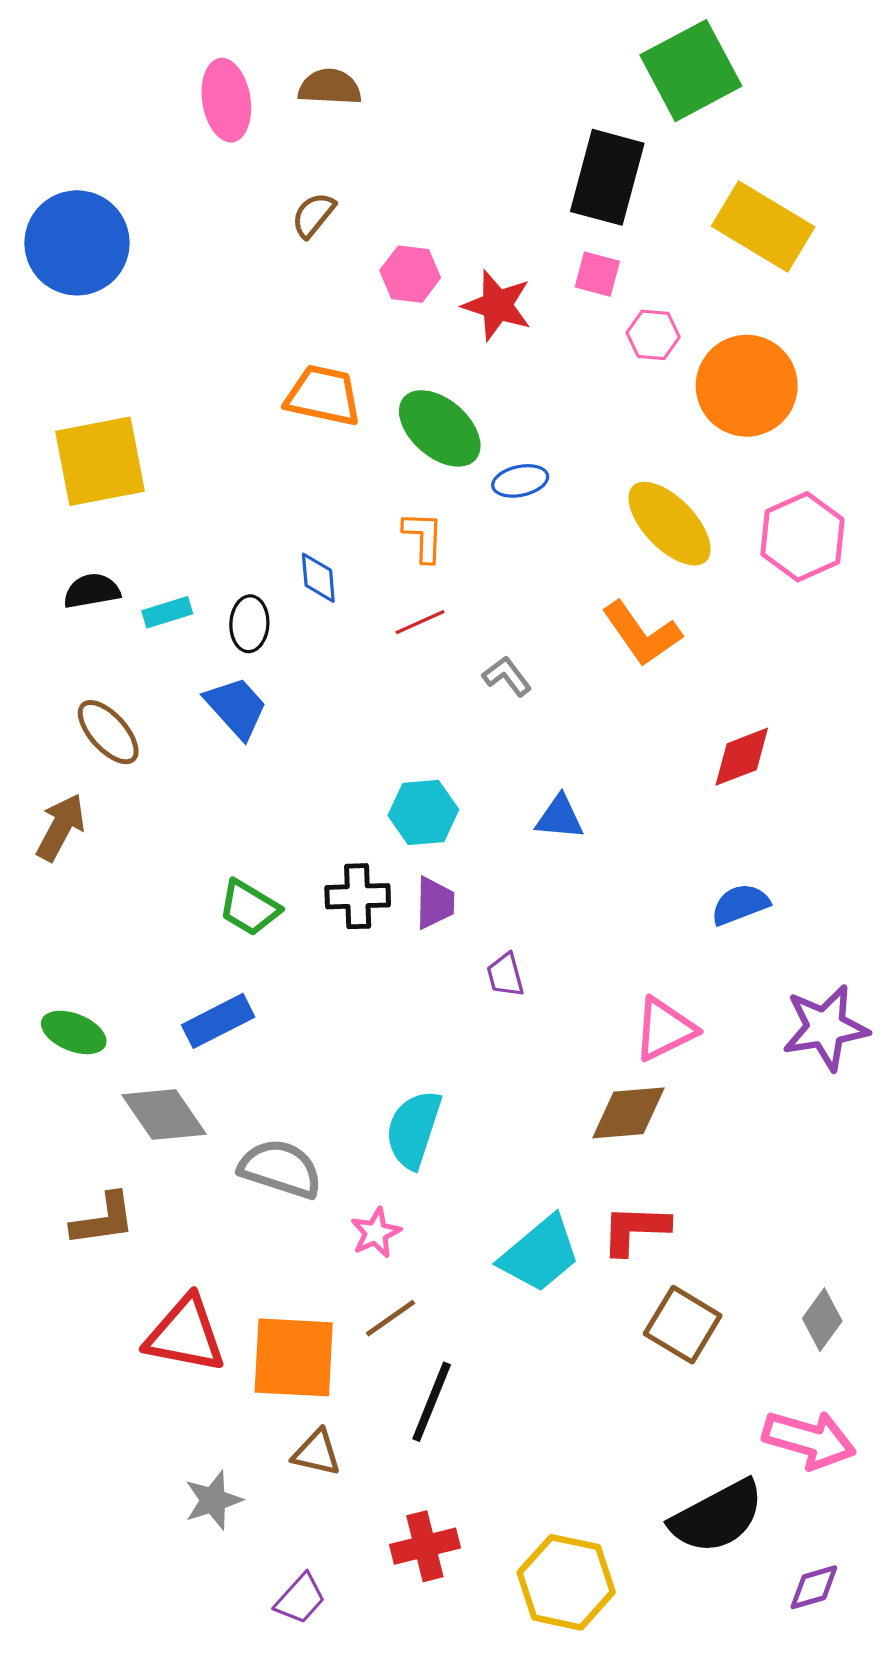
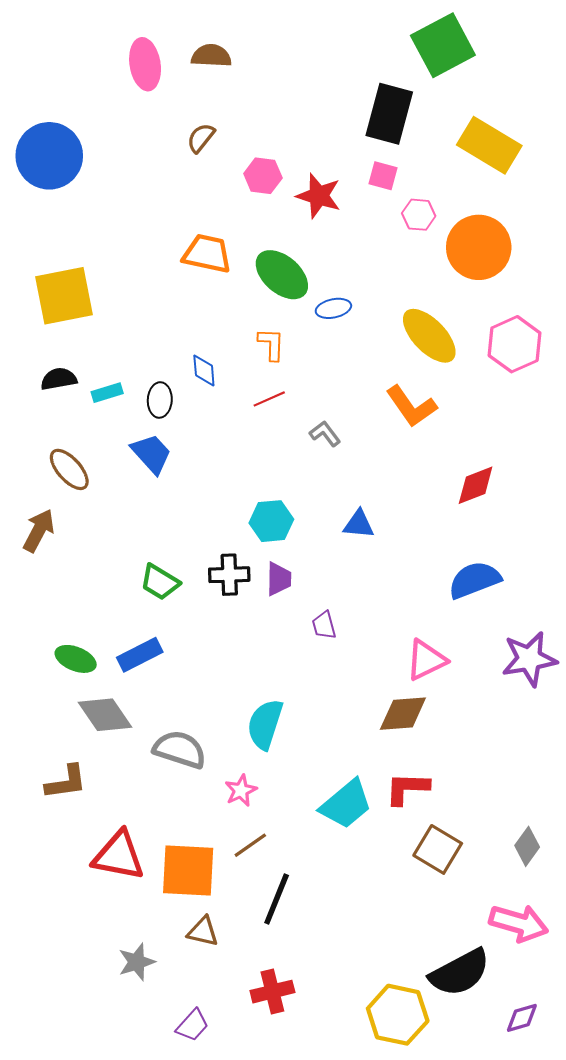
blue semicircle: (740, 904) -> (474, 580), size x1.4
green ellipse: (74, 1032) -> (76, 659), moved
yellow hexagon: (566, 1582) -> (398, 1015), moved

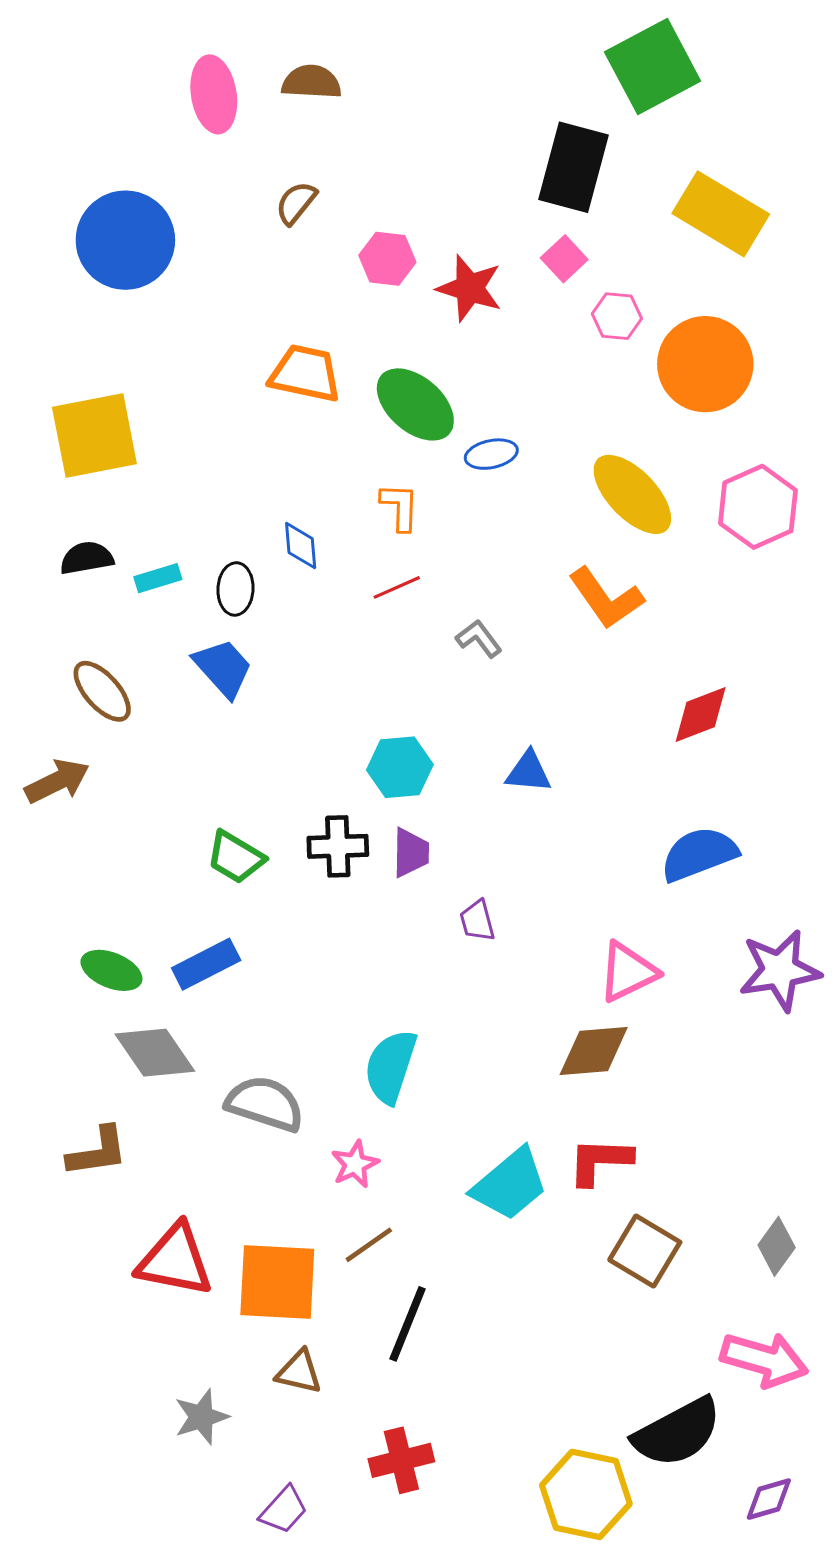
blue circle: (49, 156) -> (125, 240), moved
pink square: (383, 176) -> (564, 259), turned 32
brown arrow: (39, 530) -> (57, 781), turned 36

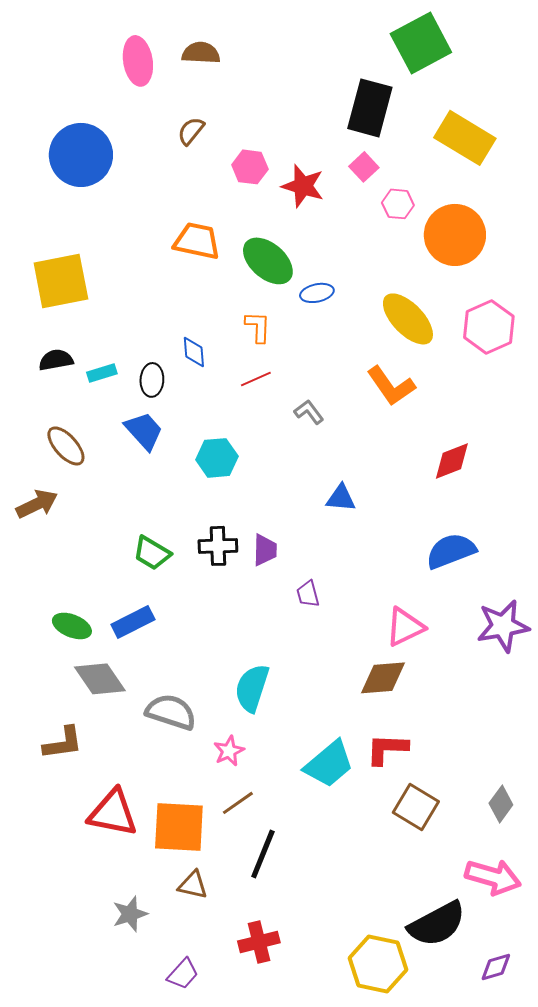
cyan hexagon: (400, 767) -> (217, 458), moved

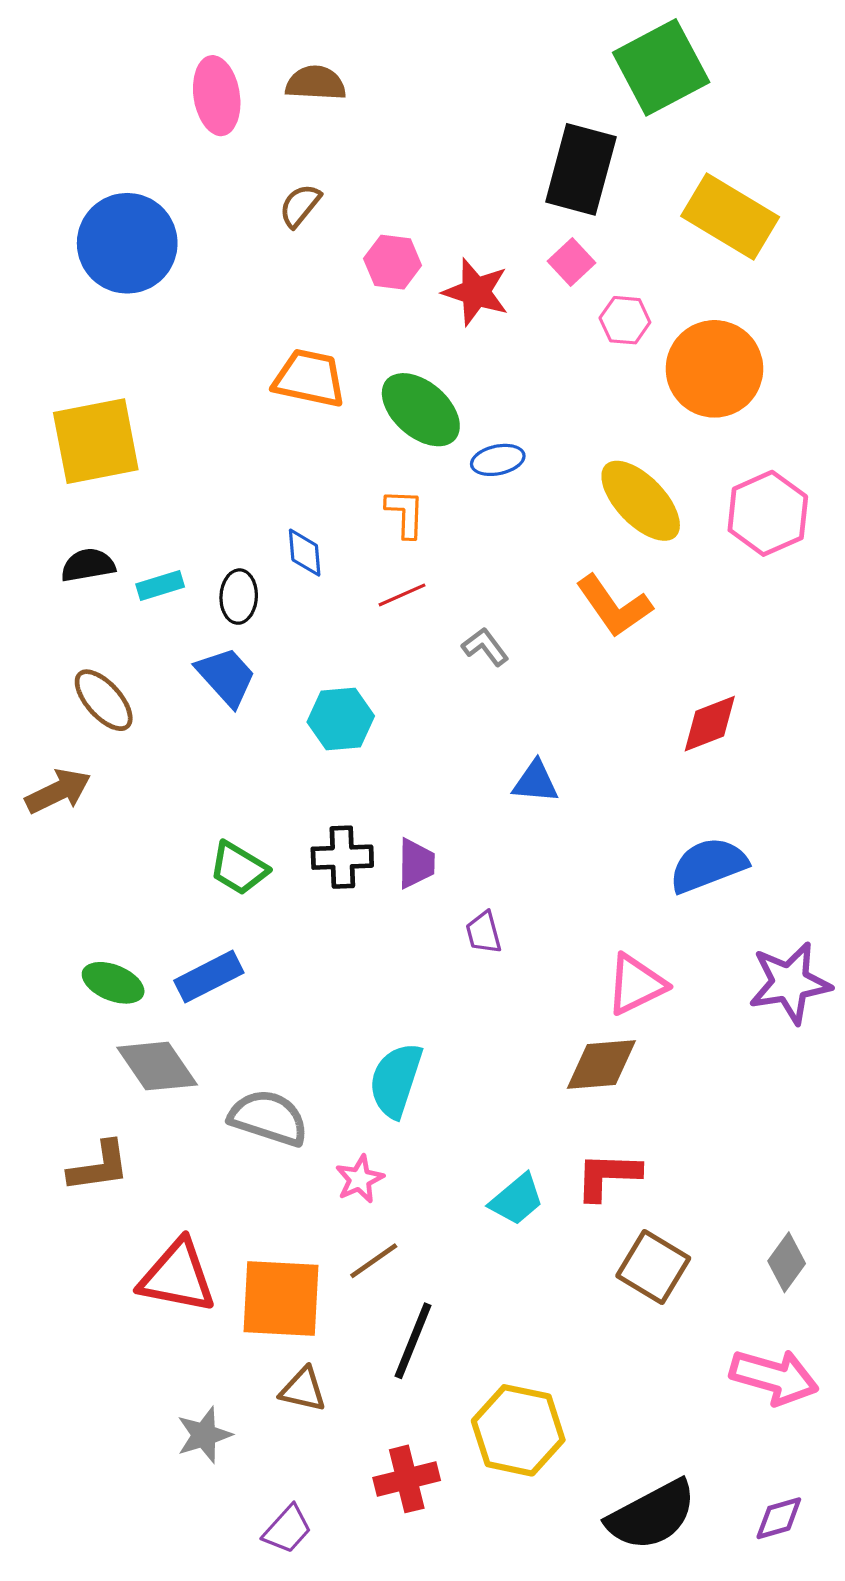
cyan trapezoid: (329, 764) -> (517, 1199), size x0.7
black semicircle: (437, 924) -> (652, 1515), moved
yellow hexagon: (378, 964) -> (518, 1430), moved

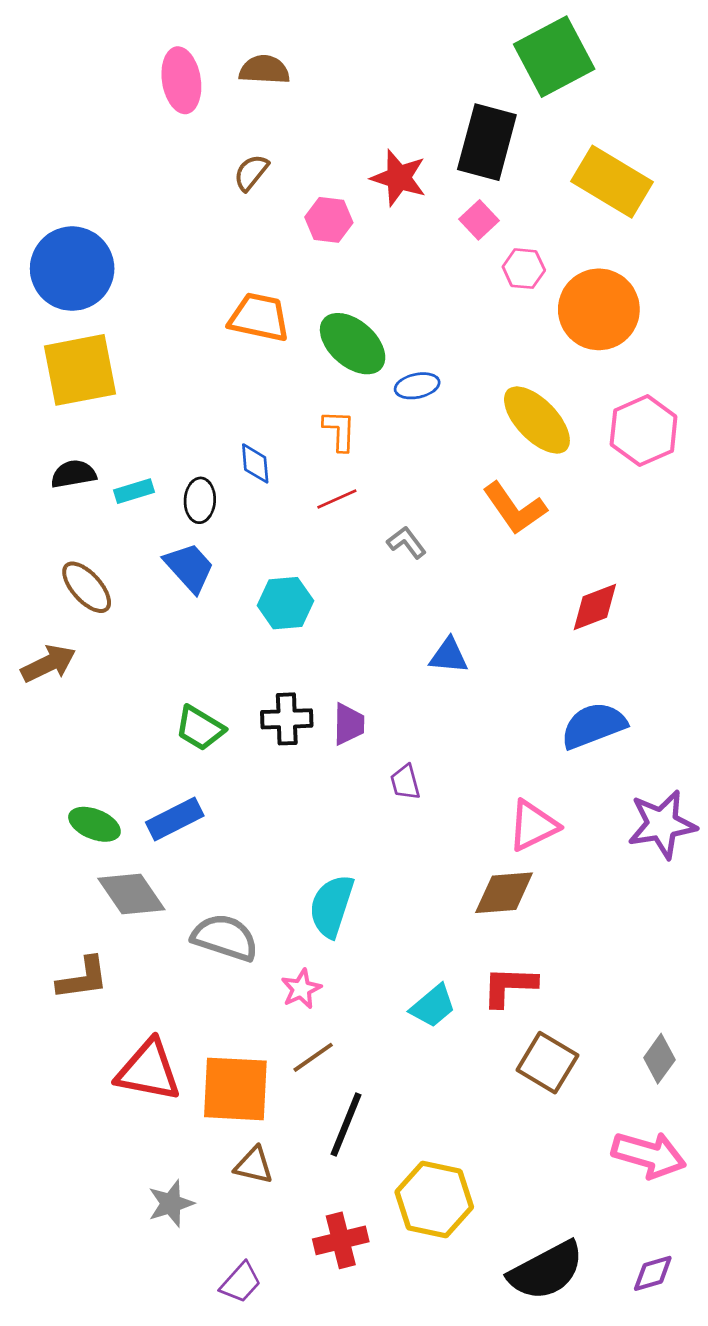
blue circle: (127, 243) -> (72, 269), moved
red star: (476, 292) -> (399, 178), moved

